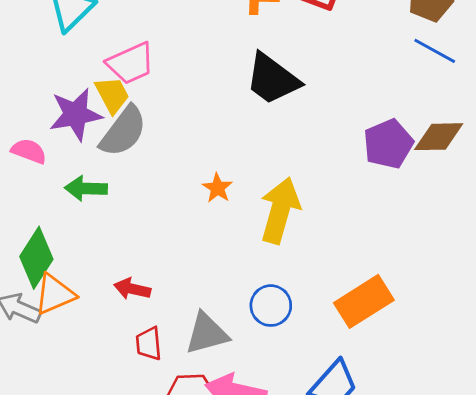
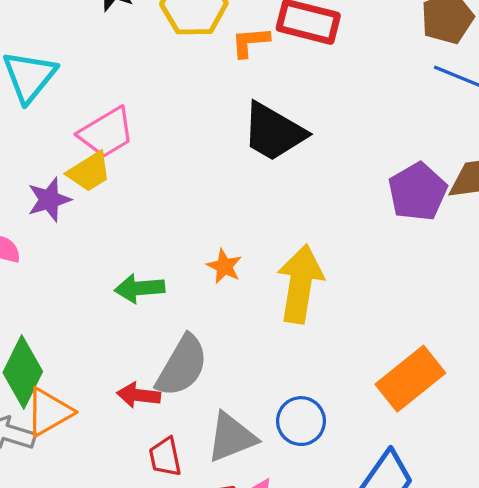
yellow trapezoid: (112, 95) -> (89, 172), turned 93
purple star: (76, 114) -> (49, 200), size x0.7
gray semicircle: (123, 131) -> (182, 366), moved
green arrow: (86, 188) -> (140, 288), moved
blue circle: (271, 306) -> (301, 421), moved

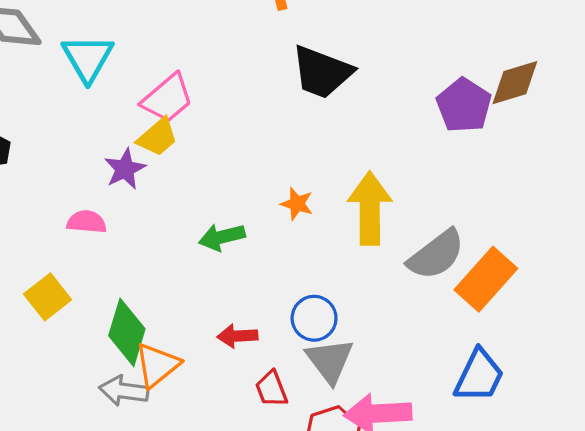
gray semicircle: (182, 366) -> (436, 255), moved, turned 32
blue circle: (301, 421) -> (314, 318), moved
gray triangle: (232, 437) -> (330, 361), turned -36

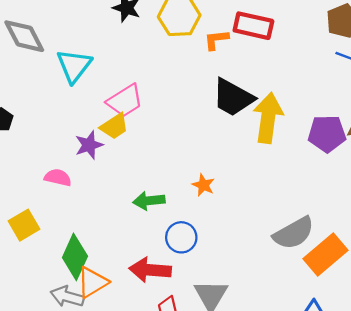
purple pentagon: (464, 105) -> (327, 134), turned 30
yellow arrow: (370, 208) -> (268, 118), moved
blue circle: (314, 318) -> (181, 237), moved
red arrow: (237, 336) -> (150, 270), size x1.5

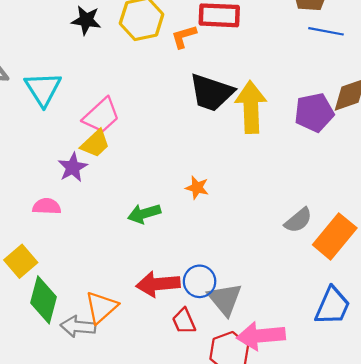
gray semicircle: (294, 233) -> (298, 220), size x0.7
blue circle: (181, 237) -> (200, 281), moved
green diamond: (75, 257) -> (43, 300), moved

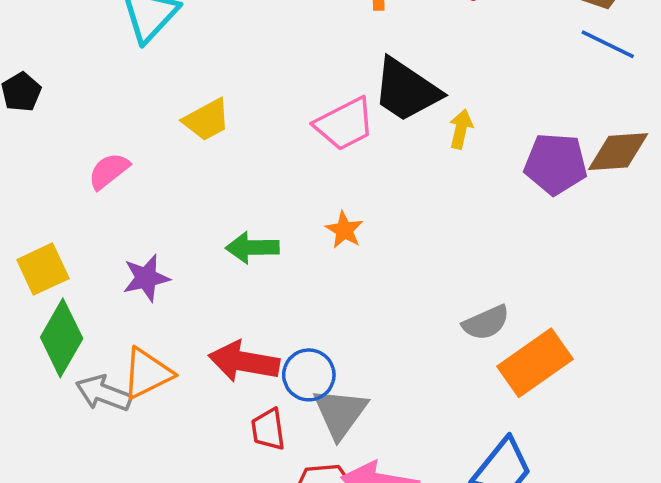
yellow arrow: (251, 107) -> (461, 129), size x0.5
pink trapezoid: (101, 116) -> (345, 124), moved
purple star: (73, 167) -> (146, 278), moved
pink semicircle: (47, 206) -> (109, 171), moved, turned -56

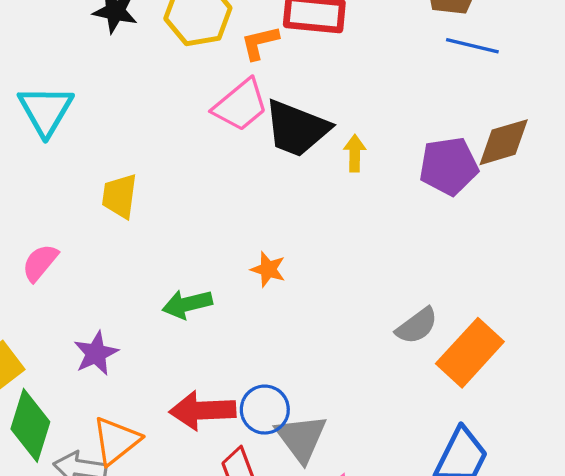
yellow trapezoid: (207, 120) -> (120, 196), turned 138
pink trapezoid: (345, 124) -> (241, 105), moved

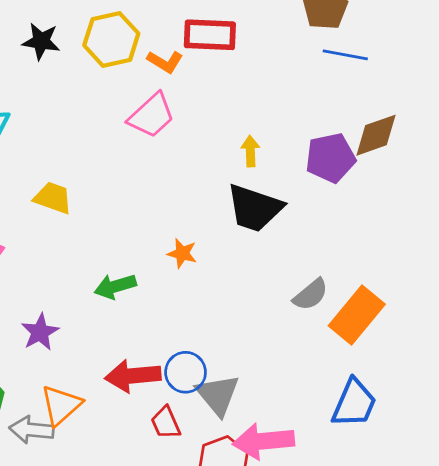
orange L-shape: (260, 43) -> (165, 62), turned -132
black trapezoid: (297, 128) -> (254, 208), moved
yellow trapezoid: (120, 196) -> (53, 198), turned 105

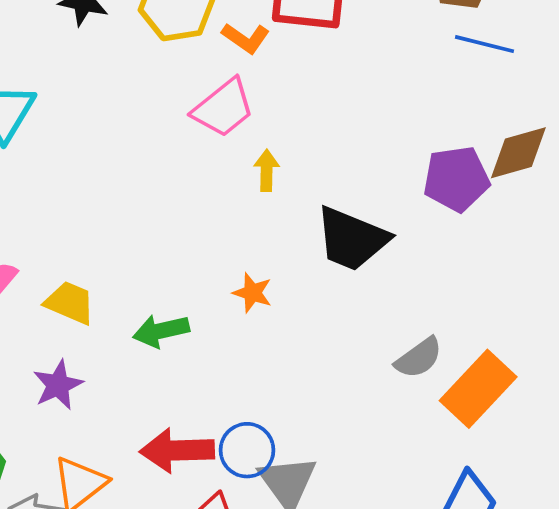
yellow arrow: (250, 151) -> (267, 170), moved
yellow trapezoid: (53, 198) -> (70, 303), moved

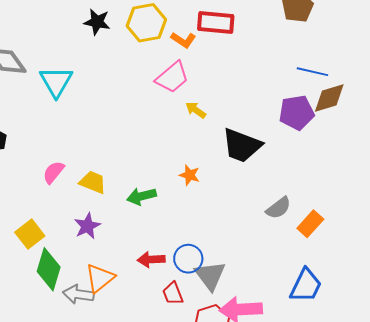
blue line: (484, 44) -> (312, 72), moved
yellow arrow: (267, 170) -> (196, 110), turned -55
orange rectangle: (478, 389) -> (310, 224), size x0.7
red arrow: (177, 450) -> (151, 260), size x0.7

